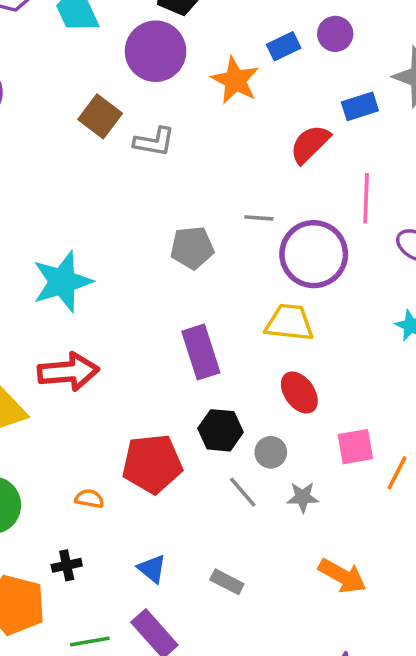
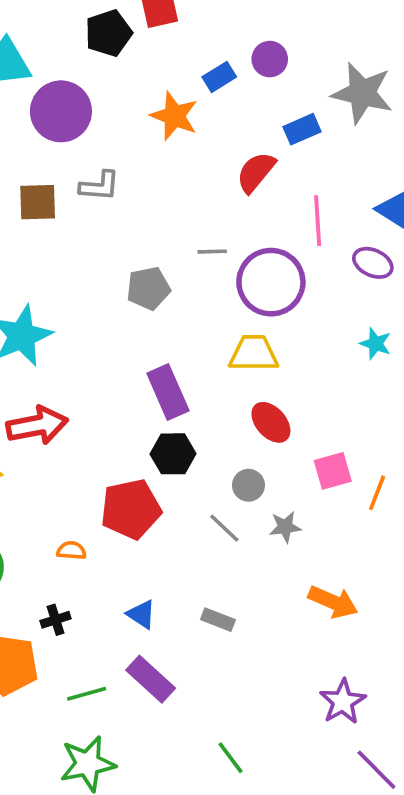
purple circle: (156, 51) -> (61, 111), moved
brown square: (100, 116) -> (38, 202), moved, turned -33
black hexagon: (220, 430) -> (173, 454), moved

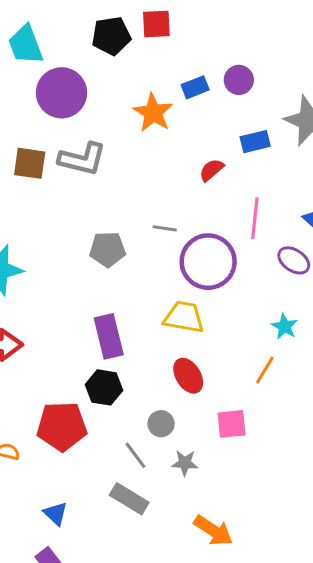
red semicircle: (256, 172) -> (211, 170), size x0.7
gray L-shape: (100, 186) -> (82, 159), size x1.4
orange line: (377, 493) -> (265, 370), moved
gray rectangle: (218, 620) -> (129, 499), moved, size x1.4

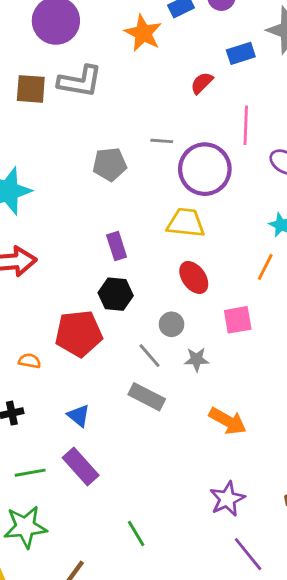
purple rectangle: (109, 336) -> (117, 246), size x0.7

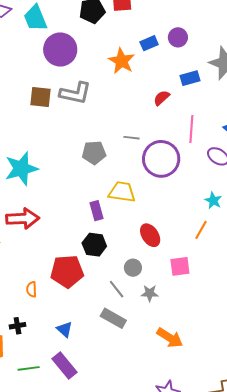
yellow trapezoid: (186, 223) -> (122, 192), moved
orange semicircle: (30, 361) -> (31, 289), turned -105

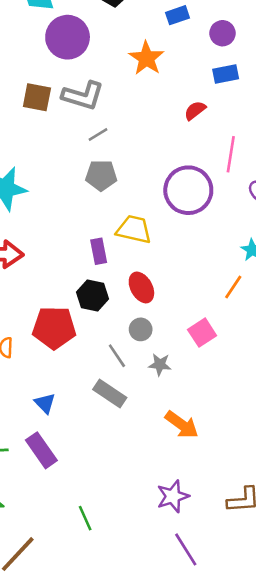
blue rectangle: (149, 43) -> (178, 15), moved
blue rectangle: (190, 78) -> (226, 74), moved
gray line: (132, 138) -> (98, 134), moved, turned -42
red ellipse: (150, 235) -> (141, 287), moved
pink square: (180, 266) -> (202, 333), turned -30

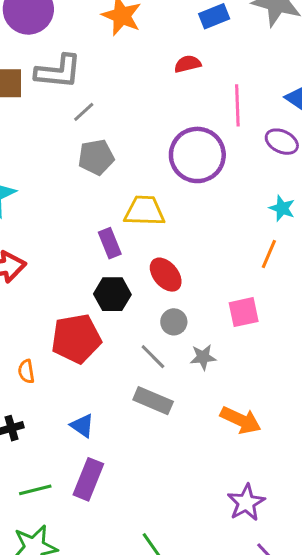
red semicircle: (195, 111) -> (188, 64), turned 35
pink square: (202, 333) -> (244, 312), turned 32
purple rectangle: (41, 450) -> (88, 479), turned 68

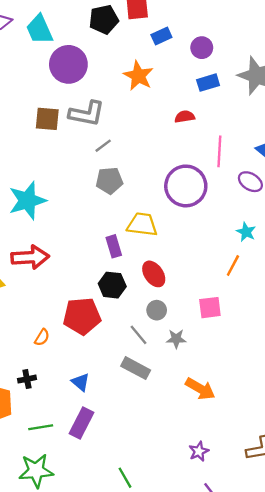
orange semicircle: (26, 371) -> (42, 337), turned -144
purple star: (246, 503) -> (199, 451), size x0.7

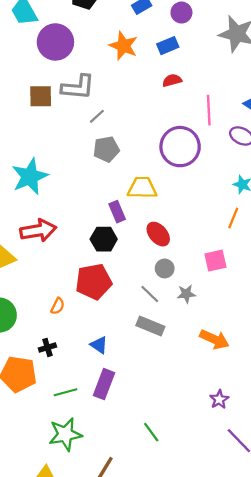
blue rectangle: (208, 83) -> (168, 46), moved
black hexagon: (112, 285) -> (104, 239), moved

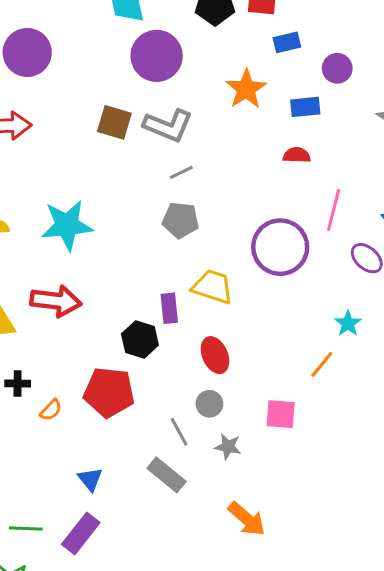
black cross: (47, 347) -> (18, 384), moved

